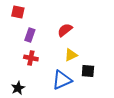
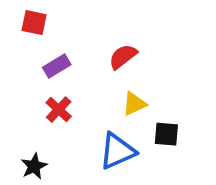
purple rectangle: (30, 35) -> (57, 66), turned 40
red cross: (31, 58) -> (59, 110), turned 32

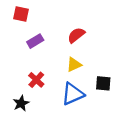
yellow triangle: (134, 104) -> (74, 65), moved
red cross: (59, 110) -> (36, 80), moved

